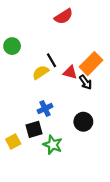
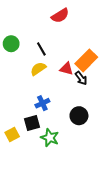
black line: (52, 60) -> (41, 49), moved

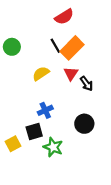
black line: (41, 49) -> (55, 46), moved
orange rectangle: (86, 60) -> (72, 48), moved
red triangle: (66, 69) -> (71, 74), turned 48

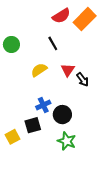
orange rectangle: (72, 48) -> (85, 19), moved
black circle: (84, 124) -> (62, 115), moved
green star: (53, 147) -> (67, 141), moved

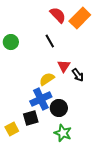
red semicircle: (61, 16) -> (58, 15), turned -102
yellow semicircle: (39, 70) -> (47, 79), moved
blue cross: (43, 105) -> (41, 99), size x1.5

